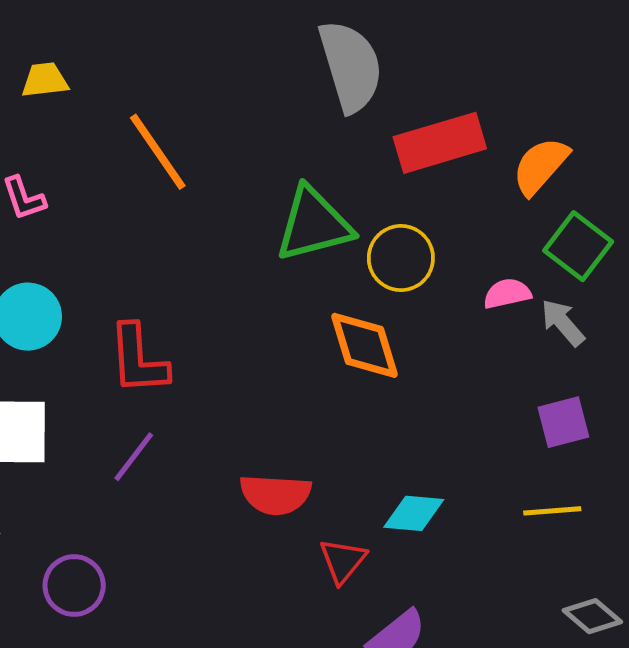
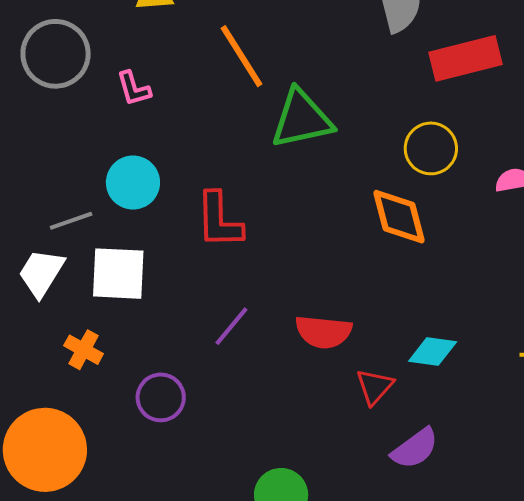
green triangle: (314, 224) -> (302, 119), moved
purple line: (134, 457) -> (231, 326), moved

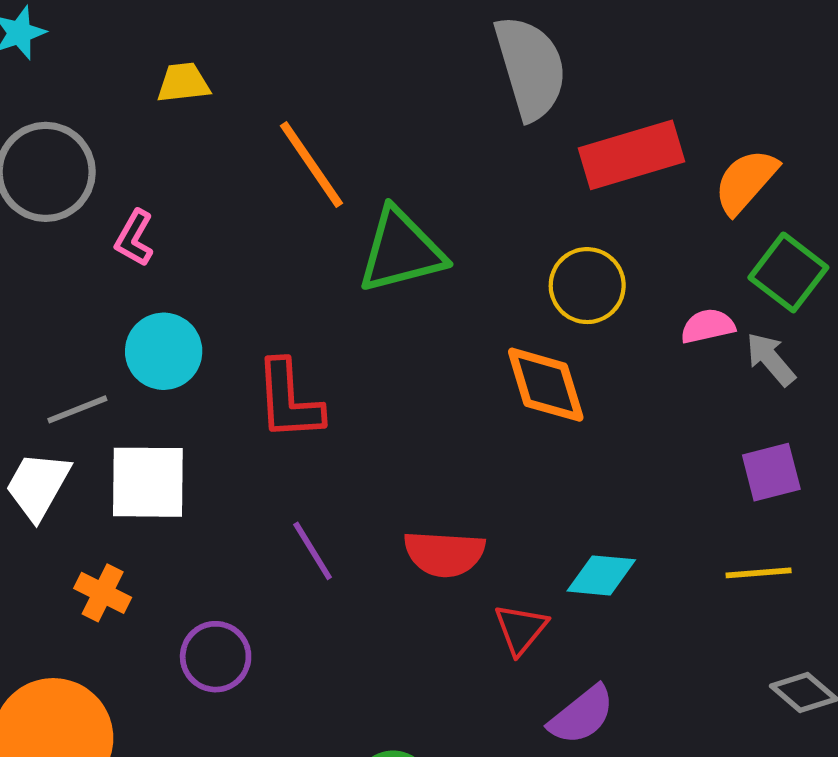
pink L-shape: (134, 89) -> (134, 238), moved, turned 48
purple line: (231, 326) -> (313, 551), turned -69

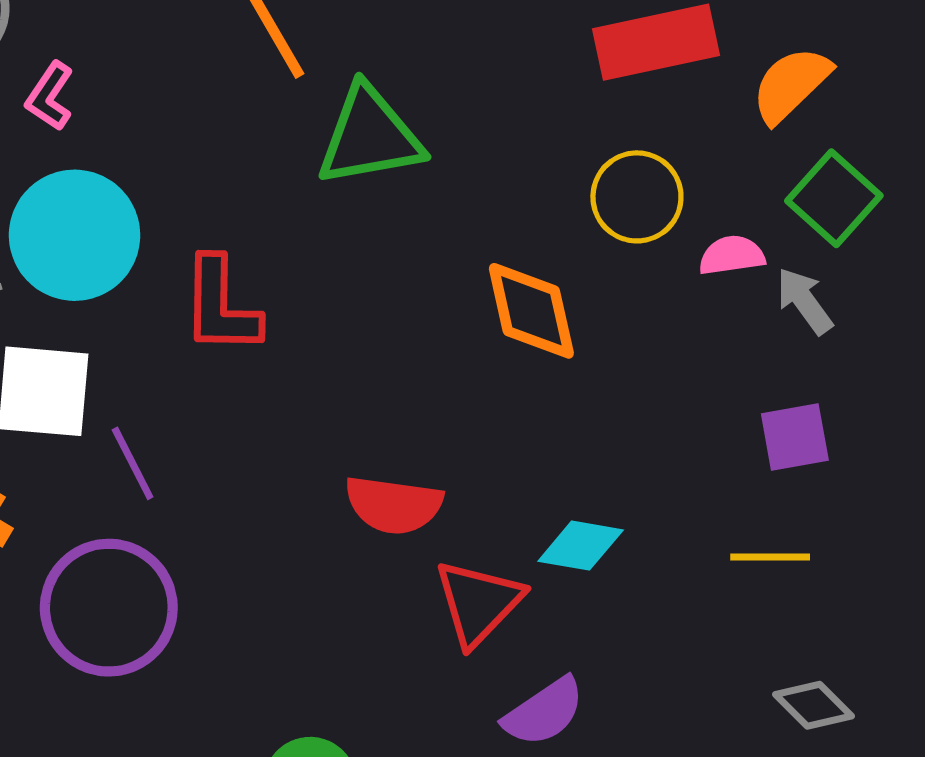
yellow circle: (587, 286) -> (637, 197), moved
cyan circle: (164, 351) -> (75, 235), size x1.4
purple line: (313, 551) -> (133, 463), moved
red triangle: (521, 629) -> (478, 603), size x1.4
purple circle: (216, 657) -> (109, 608), size x1.6

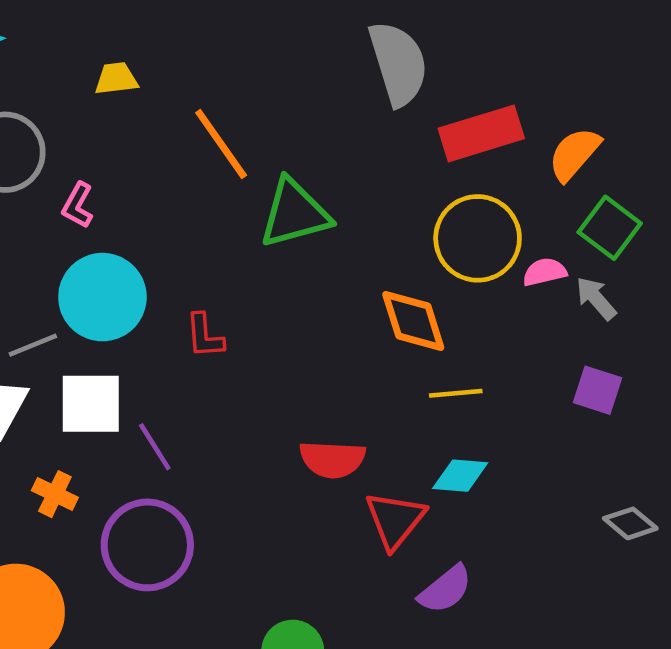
yellow circle: (637, 197) -> (478, 238), size x1.4
red L-shape: (221, 306) -> (205, 336), size x0.7
purple square: (795, 437) -> (598, 390), turned 33
yellow line: (770, 557) -> (456, 393), moved
gray diamond: (814, 705) -> (630, 523), moved

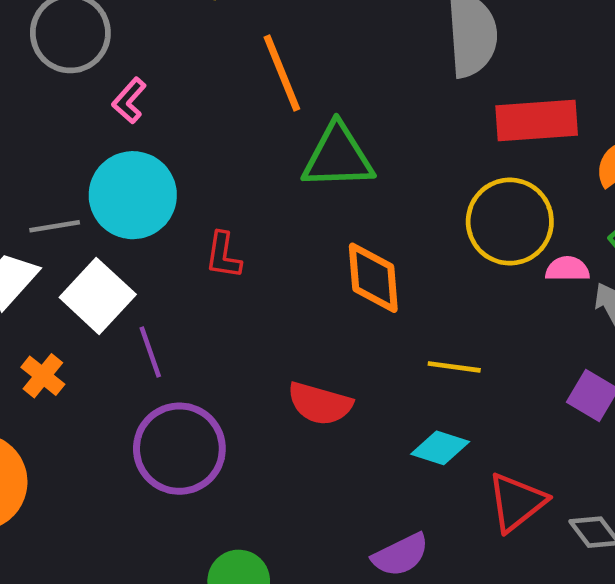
orange diamond: (413, 321) -> (373, 278), moved
white square: (91, 404) -> (98, 296), turned 30
red triangle: (395, 520) -> (517, 502), moved
purple circle: (147, 545) -> (179, 449), moved

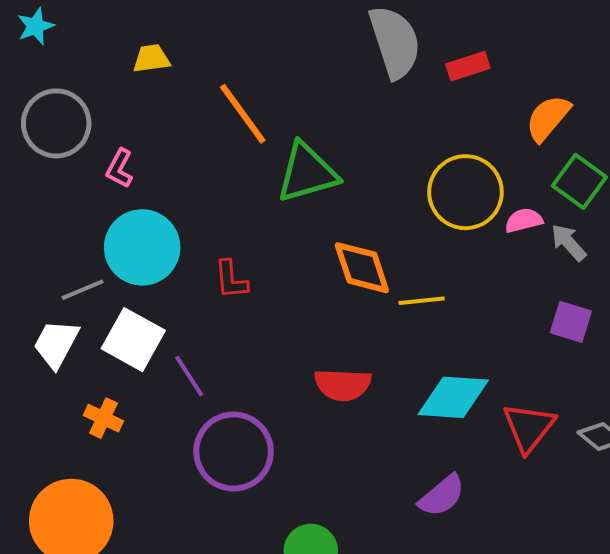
red rectangle: (537, 120) -> (468, 66), moved, size x0.6
yellow line: (454, 367) -> (422, 301), moved
cyan diamond: (440, 448) -> (453, 397), size x1.5

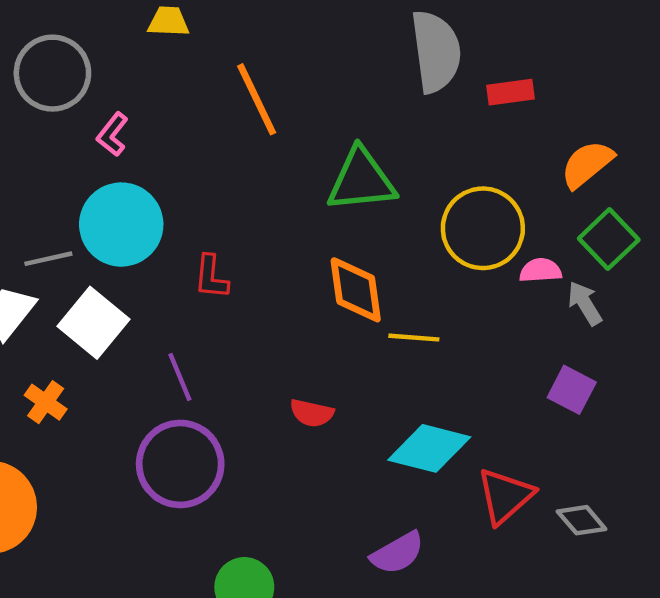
green triangle: (307, 173) -> (361, 180), moved
purple line: (189, 376) -> (180, 377), moved
red semicircle: (343, 385) -> (312, 413), size x0.7

